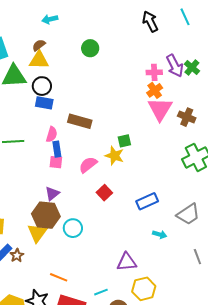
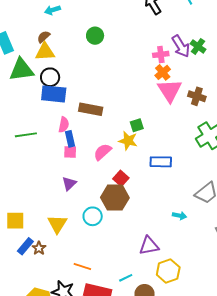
blue rectangle: (44, 103) -> (54, 94), size x1.4
blue rectangle: (147, 201) -> (161, 162), moved, turned 30
brown hexagon: (46, 215) -> (115, 198), moved

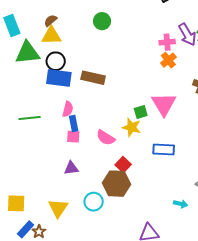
pink triangle: (170, 91) -> (164, 104), moved
brown rectangle: (91, 109) -> (93, 78), moved
pink semicircle: (103, 152) -> (106, 138), turned -108
purple triangle: (69, 184) -> (71, 168), turned 35

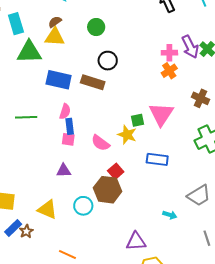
green circle: (102, 21) -> (96, 27), moved
black circle: (56, 61) -> (108, 61), moved
yellow triangle: (58, 208) -> (47, 209), turned -45

